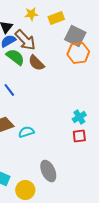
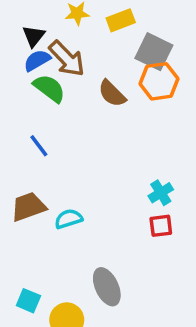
brown semicircle: (36, 63) -> (112, 93), moved

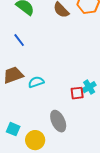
cyan cross: (161, 193) -> (89, 87), moved
red square: (161, 226) -> (77, 93), moved

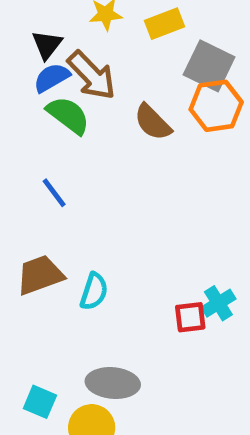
cyan semicircle: (36, 82) -> (94, 291), turned 126
gray ellipse: (58, 121) -> (113, 383), moved, turned -60

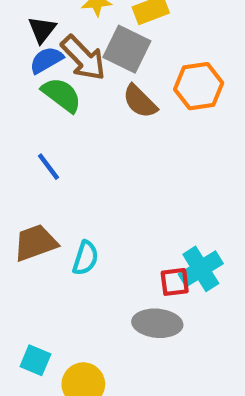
gray square: (209, 66) -> (127, 49), moved
cyan cross: (218, 303) -> (201, 269), size x1.4
gray ellipse: (113, 383) -> (157, 323), moved

